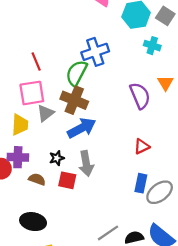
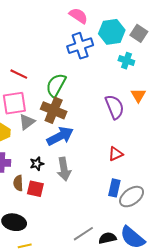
blue cross: (95, 52) -> (80, 46), moved
red line: (36, 61) -> (19, 74), turned -42
brown semicircle: (37, 179) -> (18, 183), turned -112
red square: (67, 180) -> (35, 189), moved

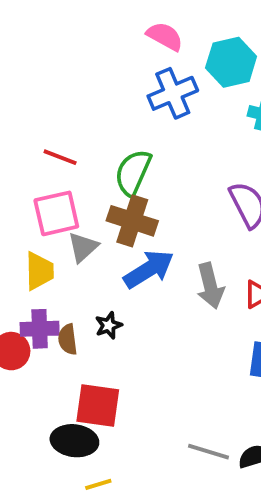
gray arrow: (64, 169) -> (210, 286), moved
brown semicircle: (18, 183) -> (68, 339), moved
red square: (35, 189) -> (98, 406), moved, size x1.4
gray line: (83, 234) -> (209, 452), turned 55

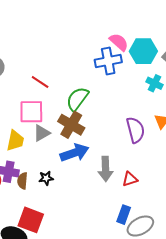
pink semicircle: (165, 36) -> (119, 42), moved

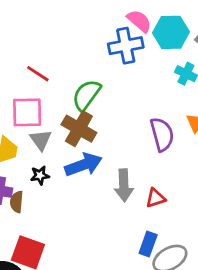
gray triangle: (42, 133) -> (41, 140), turned -36
black star: (46, 178) -> (40, 175), moved

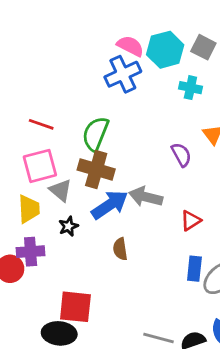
purple semicircle: (162, 134) -> (181, 155), size x0.7
gray arrow: (124, 185) -> (146, 197), moved, turned 120
brown semicircle: (17, 202) -> (120, 249), moved

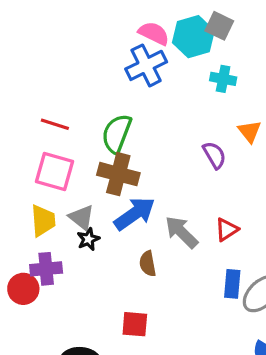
gray square: (203, 47) -> (219, 26), moved
pink square: (40, 166) -> (55, 172), turned 32
gray triangle: (60, 190) -> (82, 218), moved
gray arrow: (146, 197) -> (181, 232), moved, turned 32
red square: (75, 307) -> (135, 324), moved, size x0.7

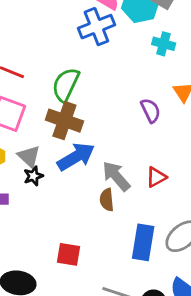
brown semicircle: (148, 264) -> (107, 200), moved
blue rectangle: (232, 284) -> (143, 242), moved, size x1.4

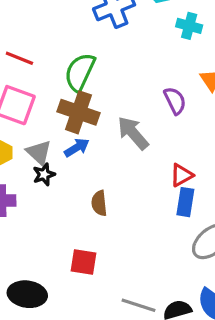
blue arrow: (76, 157) -> (77, 148), moved, size x0.6
gray arrow: (116, 176) -> (133, 133), moved
brown semicircle: (107, 200) -> (99, 203), moved
blue rectangle: (143, 242) -> (185, 202), moved, size x0.7

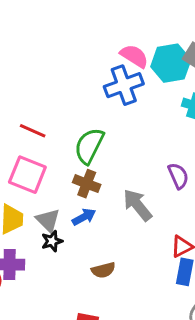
brown cross: (78, 112) -> (87, 184), size x0.7
brown semicircle: (99, 203) -> (103, 270), turned -100

